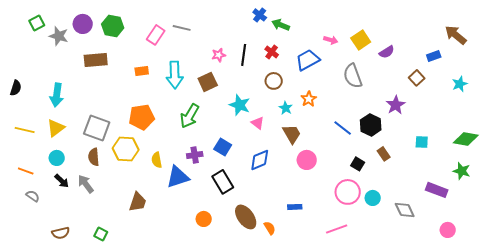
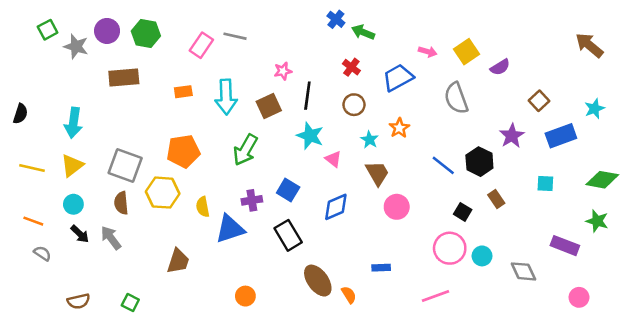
black line: (244, 55) -> (307, 96), moved
blue rectangle: (434, 56) -> (561, 136), moved, size x1.6
orange circle: (204, 219) -> (245, 296), moved

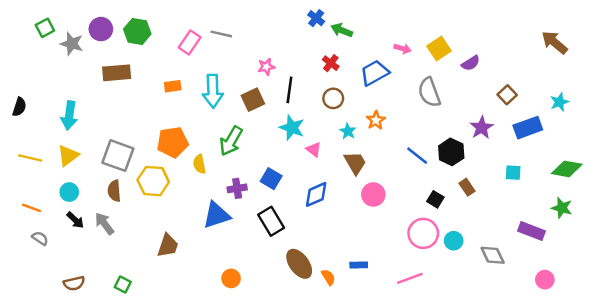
yellow semicircle: (203, 207) -> (199, 164), moved
blue rectangle: (381, 268) -> (359, 265), moved

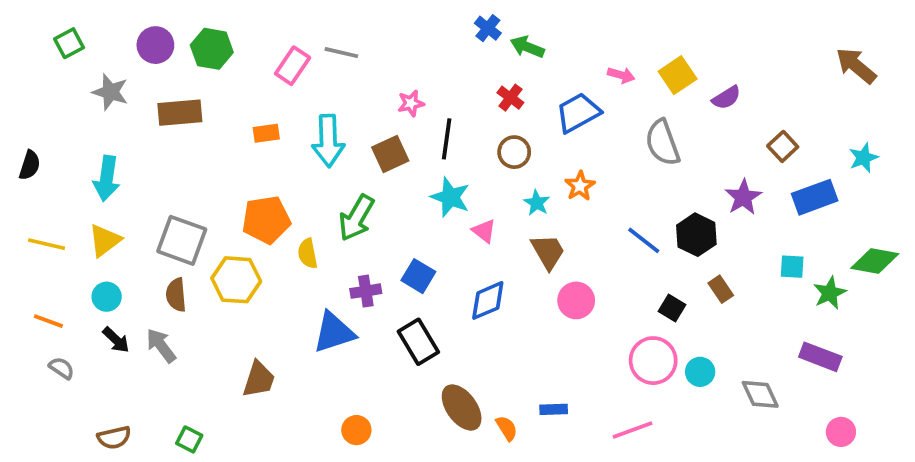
gray star: (72, 44) -> (110, 92), moved
green star: (562, 208) -> (830, 293), moved, turned 30

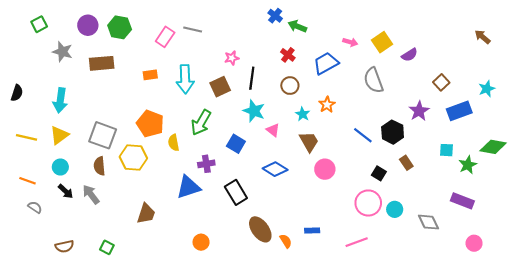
brown arrow: (856, 66) -> (482, 37), size x0.7
orange pentagon: (266, 220) -> (150, 124), turned 30
blue square: (418, 276) -> (236, 144), moved
blue diamond: (488, 300) -> (275, 169), turned 55

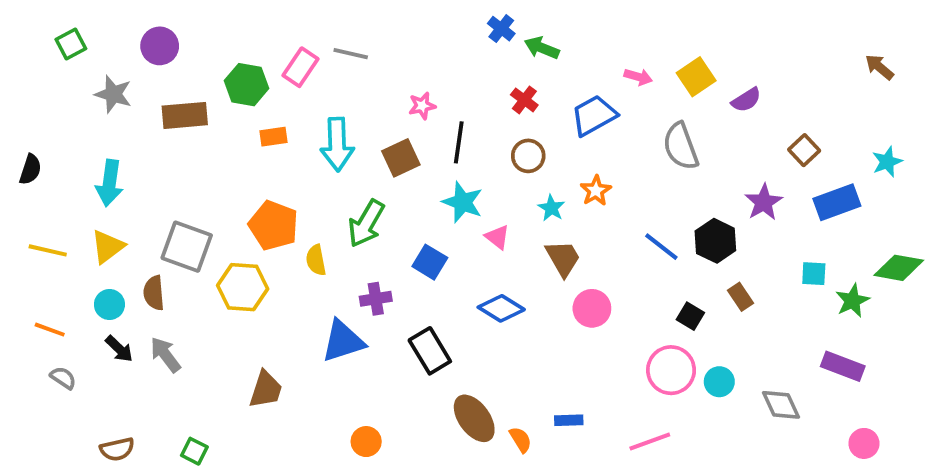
green hexagon: (120, 27) -> (246, 85), moved
brown semicircle: (99, 166) -> (154, 293), moved

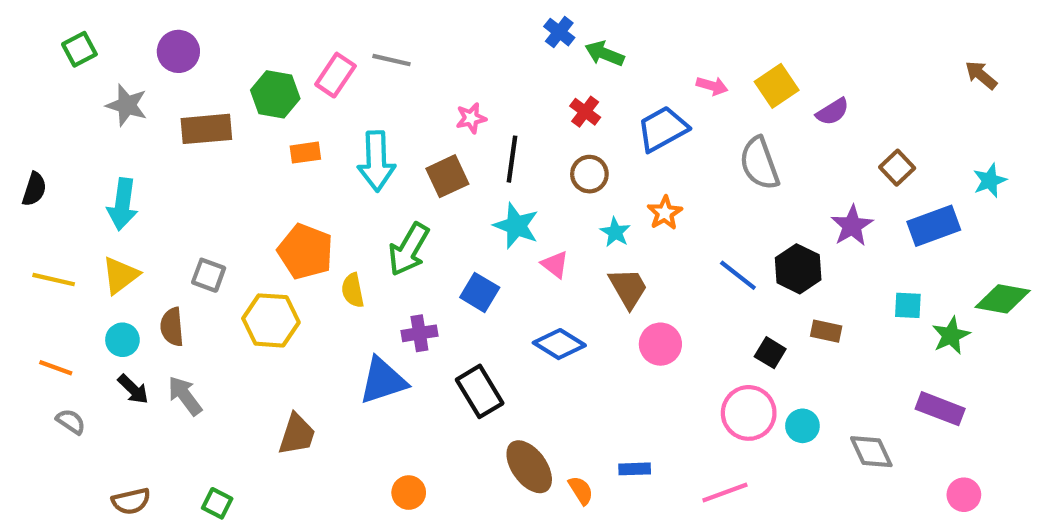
gray square: (187, 247) -> (209, 275), size x0.6
brown rectangle: (740, 297) -> (826, 331), turned -44

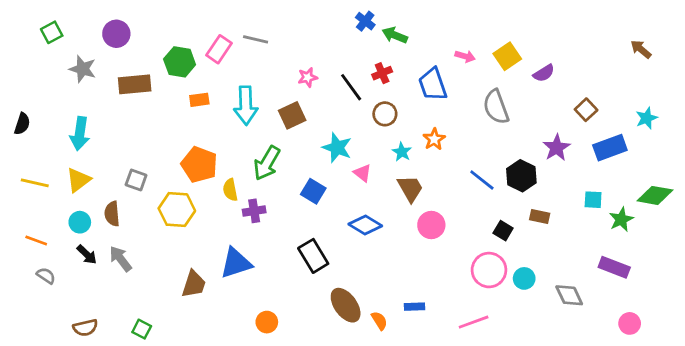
red cross: (585, 112) -> (382, 73), turned 30
blue trapezoid: (663, 129) -> (433, 84), turned -80
black line: (512, 159) -> (351, 87), moved, turned -44
purple cross: (419, 333) -> (254, 211), moved
blue triangle: (383, 381) -> (236, 263), moved

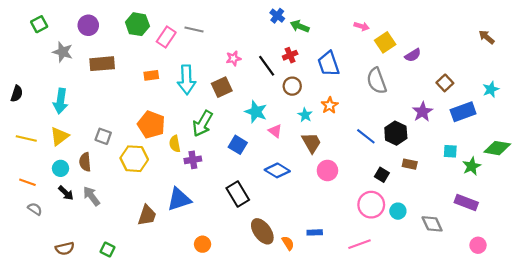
pink arrow: (465, 56) -> (362, 26), moved
green hexagon: (180, 62) -> (137, 24), moved

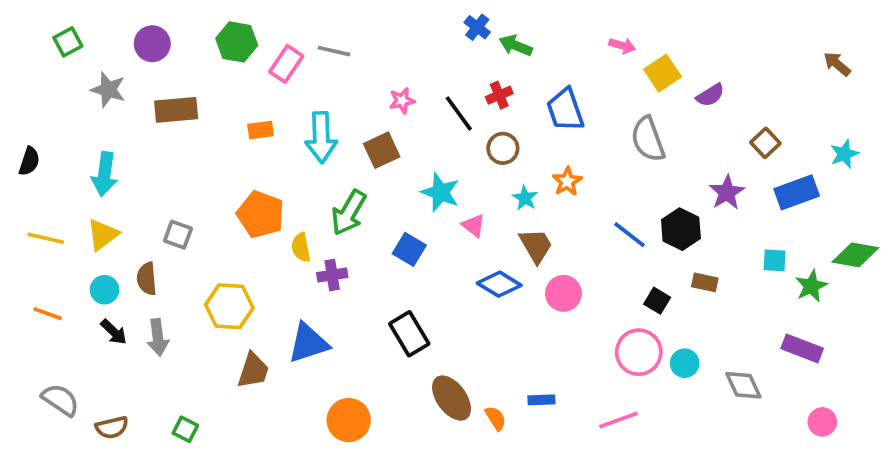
yellow hexagon: (134, 159) -> (229, 306), moved
blue diamond: (277, 170) -> (499, 284), moved
gray arrow: (91, 196) -> (158, 337), turned -150
gray semicircle: (35, 209) -> (60, 400), moved, size x1.5
orange circle: (203, 244) -> (349, 420), size x1.5

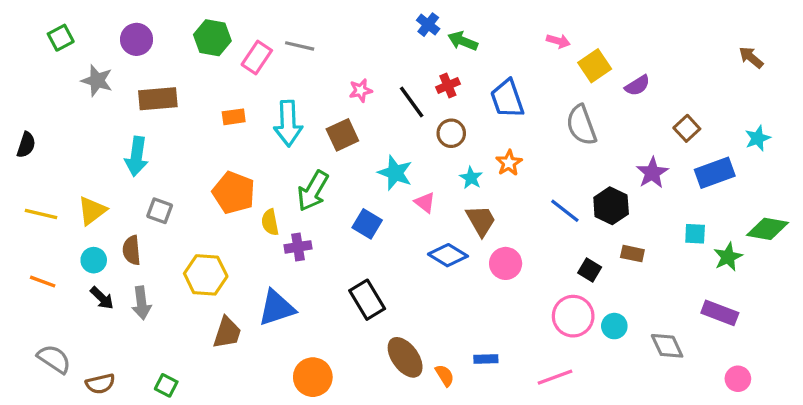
cyan arrow: (105, 174) -> (137, 156), moved

